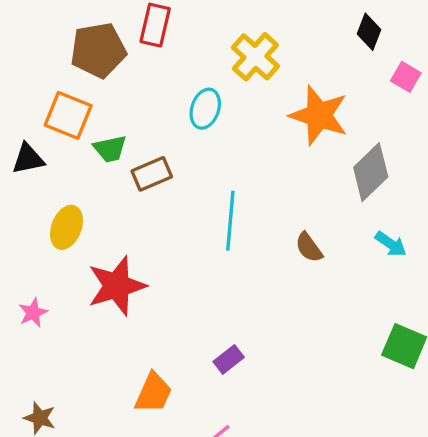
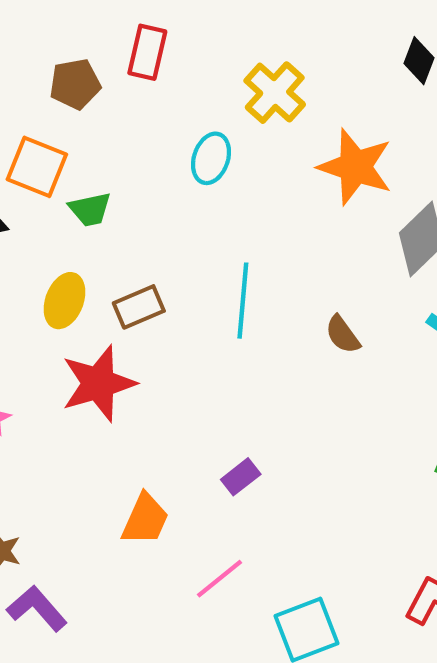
brown pentagon: (98, 50) -> (75, 84), size x0.7
brown rectangle: (152, 174) -> (139, 307), moved
yellow ellipse: (66, 227) -> (64, 301), moved

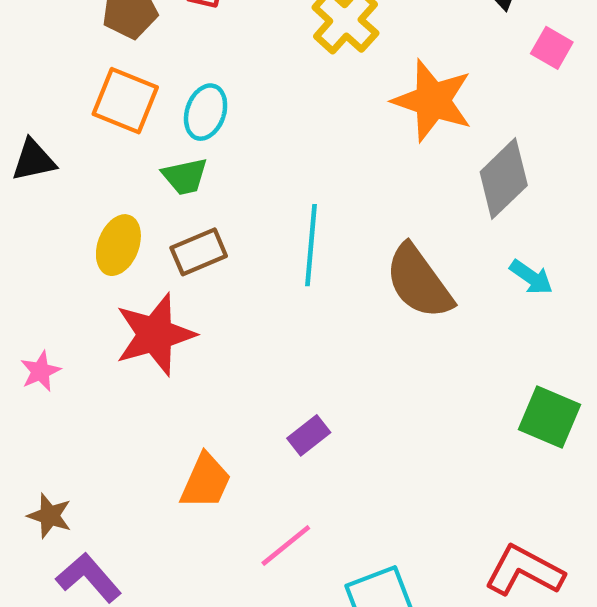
cyan ellipse: (211, 158) -> (206, 112), moved
orange square: (37, 167) -> (125, 101), moved
green trapezoid: (90, 209) -> (185, 176), moved
brown semicircle: (343, 335) -> (419, 282), size x1.8

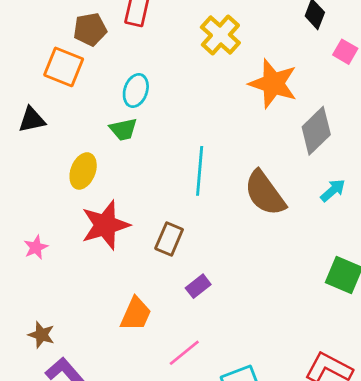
orange square: (125, 101) -> (64, 67), moved
brown rectangle: (199, 252) -> (169, 239), moved, turned -44
cyan arrow: (531, 277) -> (333, 190), turned -76

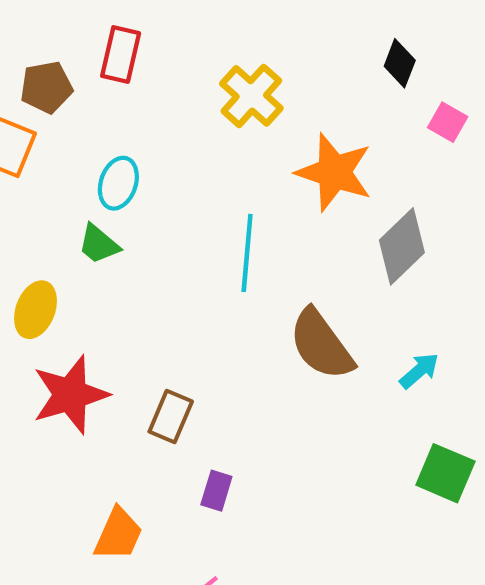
green trapezoid: (123, 129) -> (99, 244), turned 52
cyan line: (200, 171) -> (247, 253), moved
cyan arrow: (333, 190) -> (419, 371), moved
purple rectangle: (198, 286) -> (216, 491), turned -35

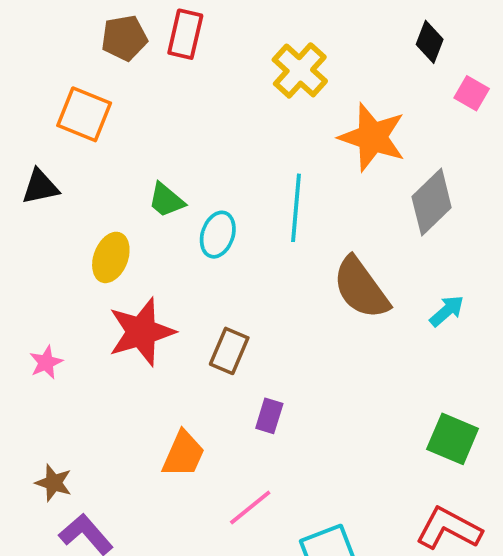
brown pentagon: (46, 87) -> (124, 38), moved
cyan ellipse: (118, 183) -> (218, 235), moved
green square: (445, 473) -> (453, 439), moved

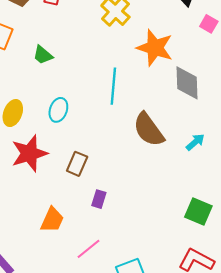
green trapezoid: (166, 200) -> (43, 55), moved
gray diamond: (432, 202) -> (187, 83), turned -48
cyan ellipse: (218, 235) -> (58, 110), moved

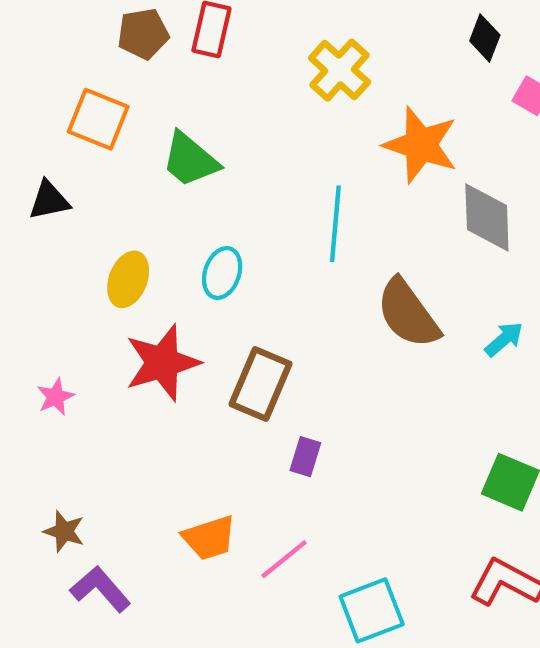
green trapezoid: (43, 55) -> (190, 160), size x1.4
brown rectangle: (77, 164) -> (261, 384), size x1.4
orange trapezoid: (52, 220) -> (209, 538), moved, turned 48

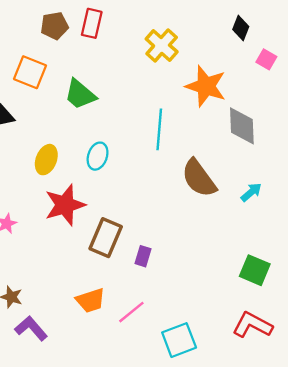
brown rectangle: (261, 384) -> (106, 238), moved

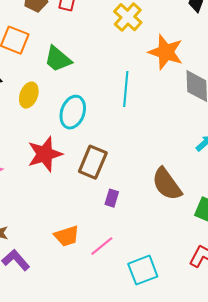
cyan ellipse: (98, 156) -> (73, 112), size x1.4
yellow ellipse: (46, 160) -> (29, 95), moved
brown semicircle: (199, 178) -> (167, 184), moved
brown rectangle: (106, 238) -> (93, 162), moved

